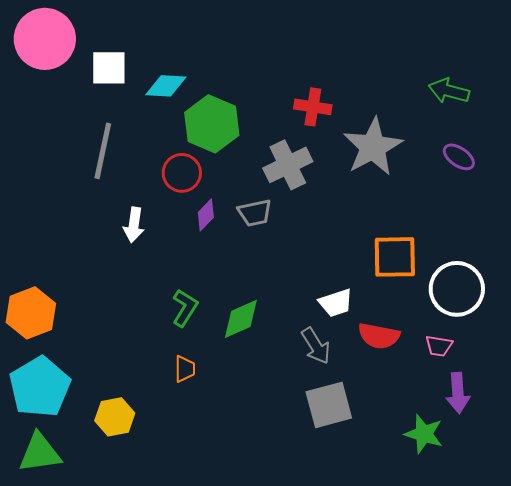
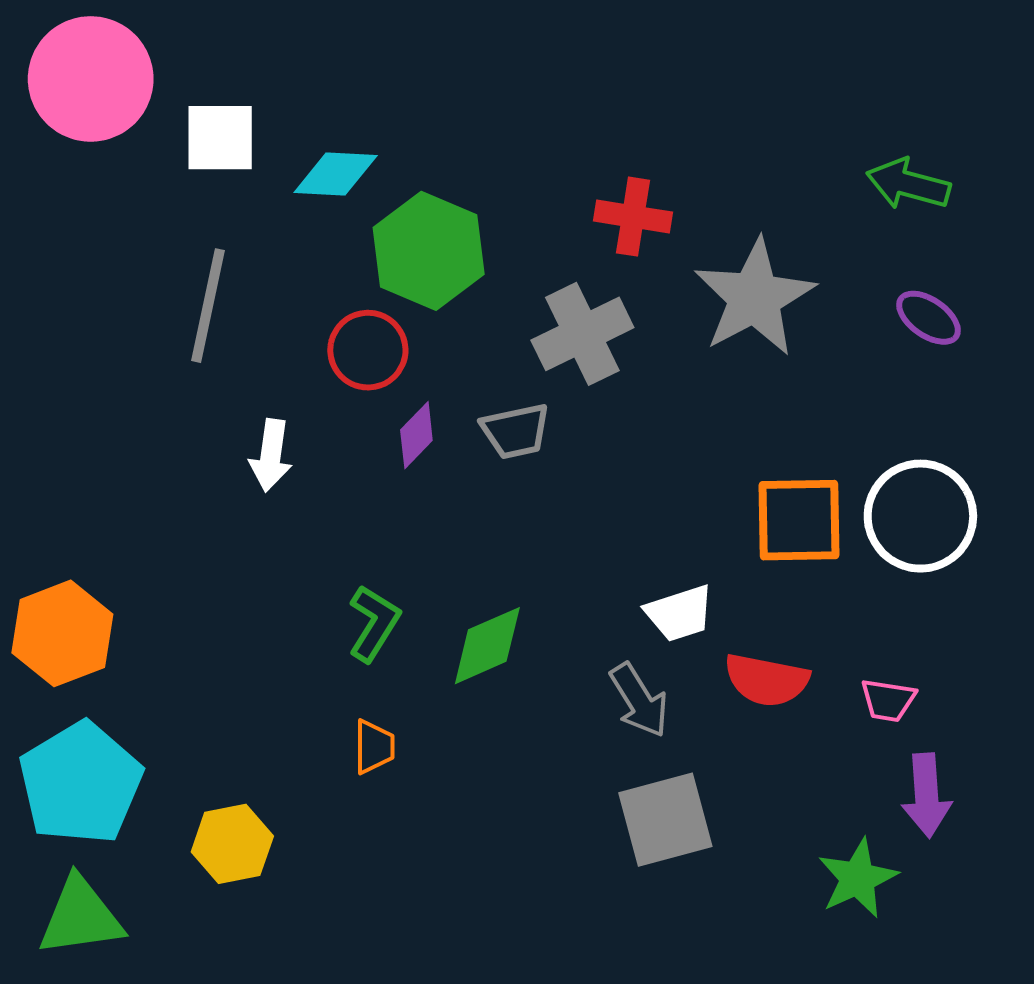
white circle: (457, 289) -> (920, 516), moved
green star: (424, 434) -> (858, 878), turned 30

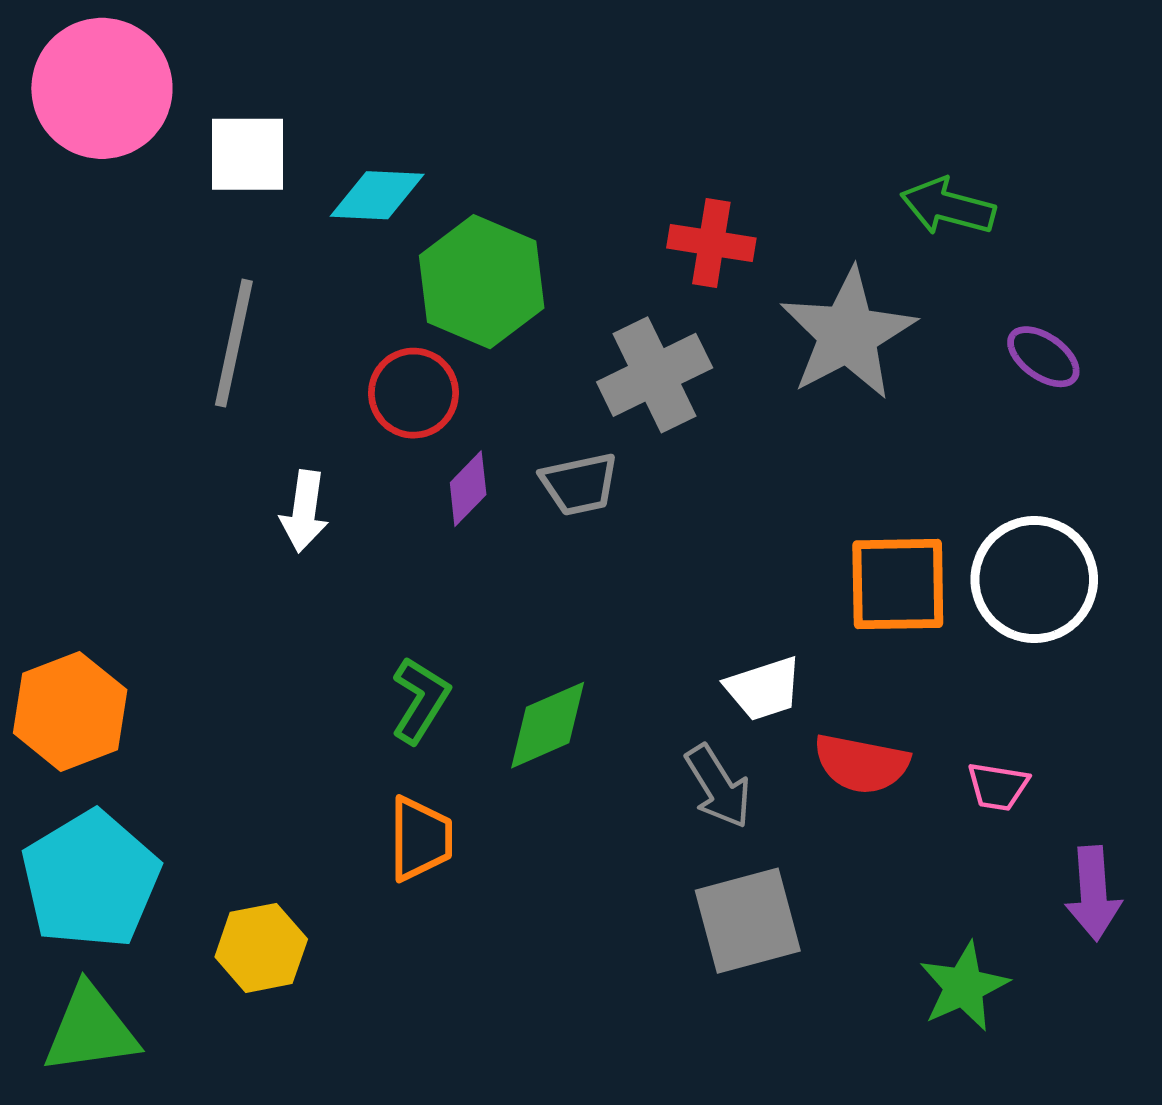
green arrow: (908, 184) -> (948, 207), moved
orange trapezoid: (374, 747) -> (420, 839), size x1.4
purple arrow: (926, 795) -> (1093, 893), moved

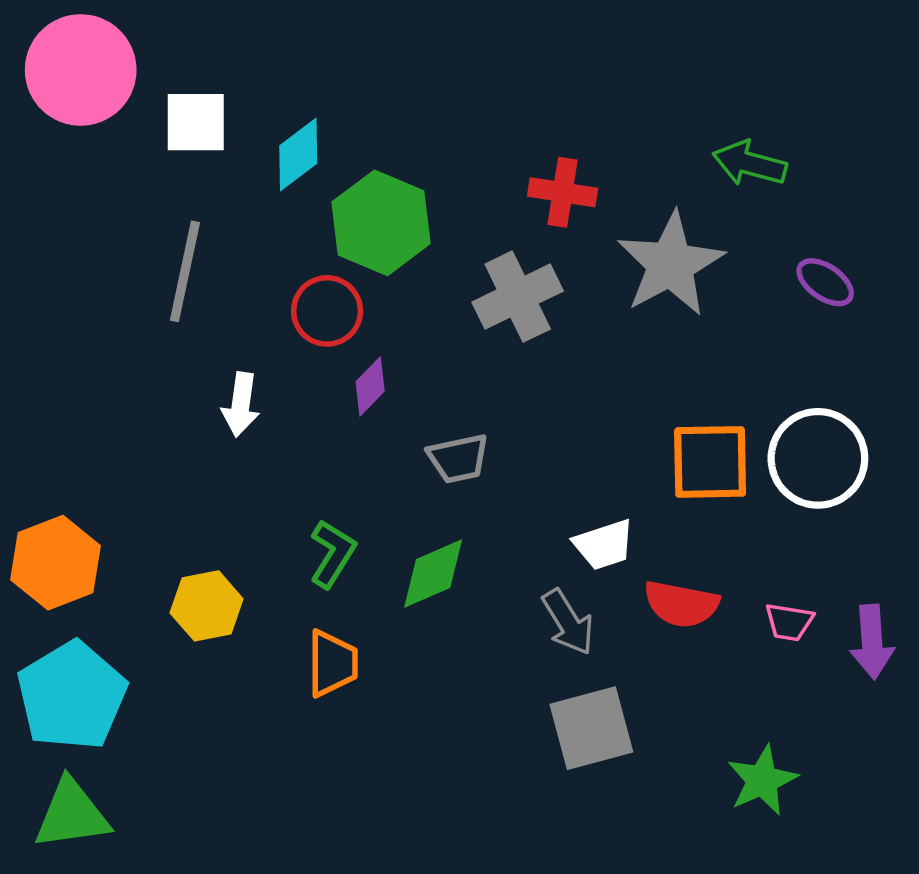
cyan diamond: (377, 195) -> (298, 154), turned -40
gray trapezoid: (579, 484) -> (458, 458), moved
purple arrow: (1093, 893) -> (872, 642), moved
yellow hexagon: (261, 948) -> (207, 606), moved

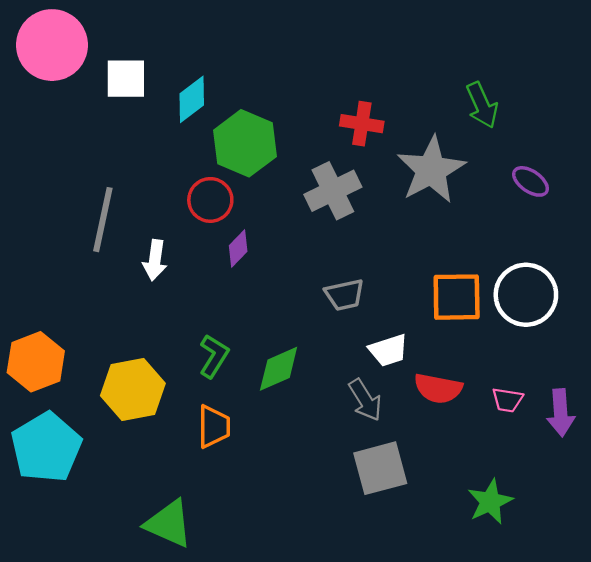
green arrow: (750, 163) -> (482, 105), turned -129
gray line: (185, 271) -> (103, 220), moved
gray trapezoid: (458, 458) -> (344, 295), moved
yellow hexagon: (207, 606) -> (133, 390), size x1.4
green triangle: (72, 814) -> (169, 524), moved, turned 32

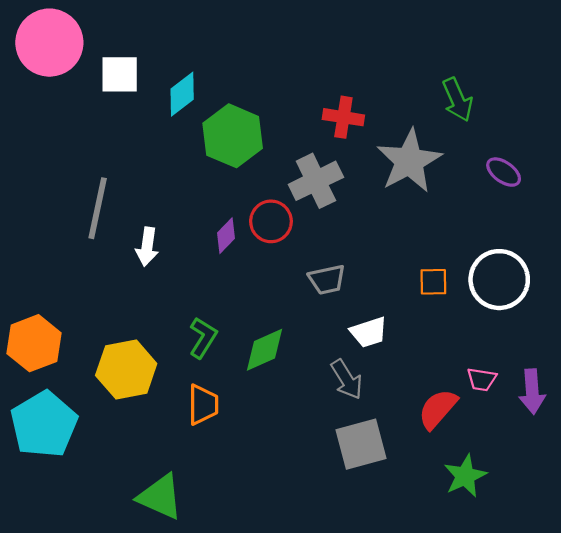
red circle: (210, 200) -> (271, 221), moved
orange square: (457, 297) -> (433, 282), size x0.6
red semicircle: (438, 388) -> (438, 409), moved, turned 120

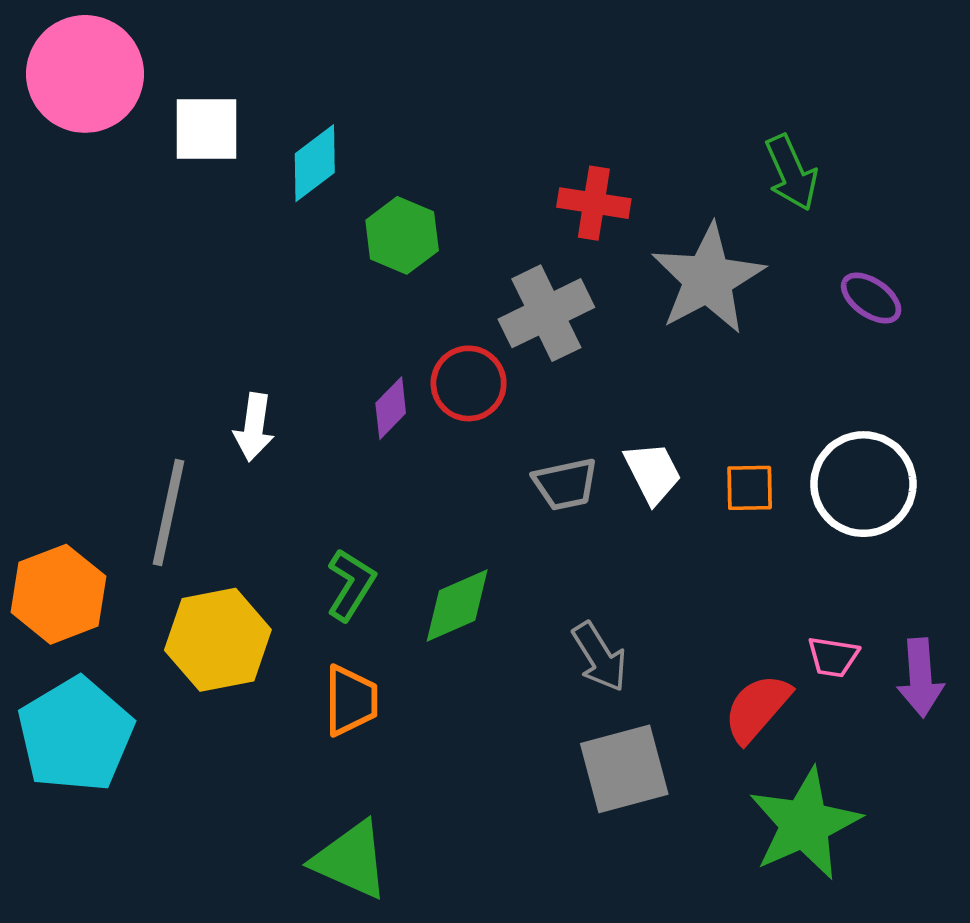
green hexagon: (233, 136) -> (402, 235), size x0.7
gray line: (98, 208) -> (169, 513), moved
white trapezoid: (369, 332) -> (653, 473), moved, turned -99
green star: (465, 476) -> (805, 824), size x1.5
green triangle: (160, 497) -> (351, 860), moved

